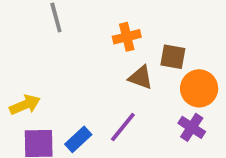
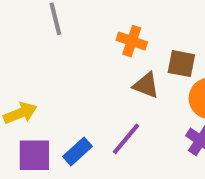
orange cross: (127, 37) -> (132, 41), turned 32

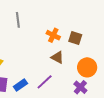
brown square: (181, 64) -> (75, 38), moved

